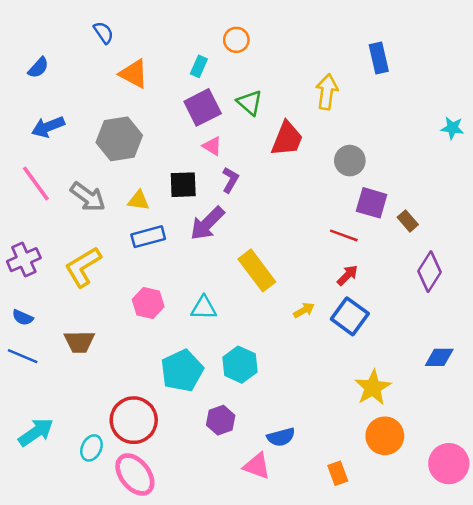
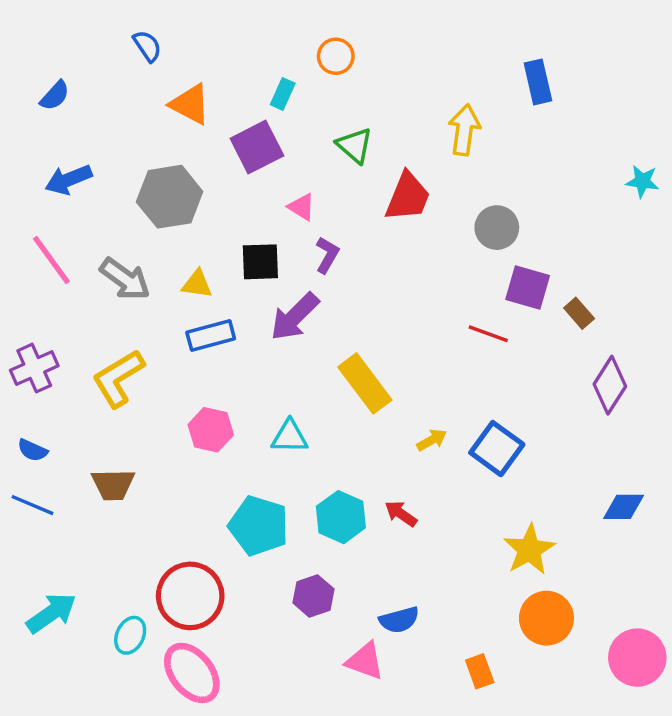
purple square: (203, 107) -> (257, 147), moved
red arrow: (347, 275) -> (401, 514), moved, turned -100
cyan pentagon: (182, 371) -> (259, 526), turned -30

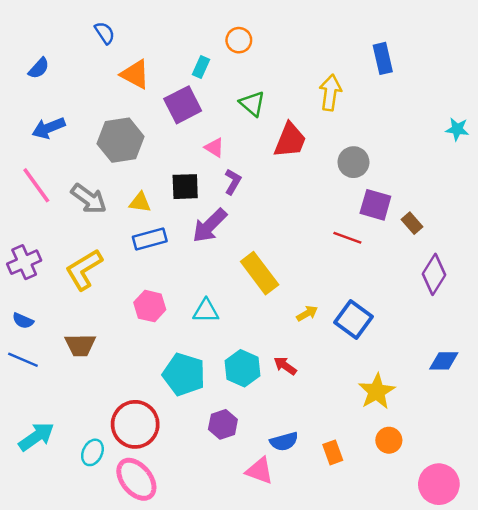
orange circle: (546, 618) -> (389, 440), size x0.7
pink circle: (637, 658) -> (439, 484), moved
orange rectangle: (480, 671) -> (333, 452), moved

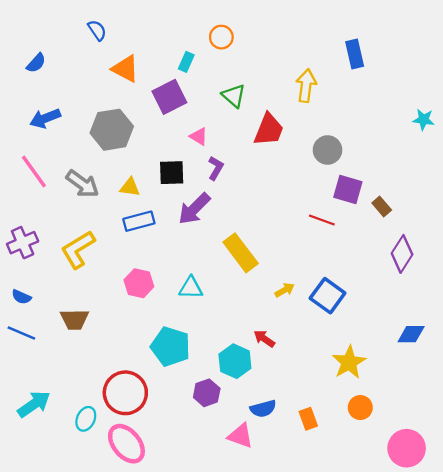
cyan hexagon: (242, 368) -> (235, 361), moved

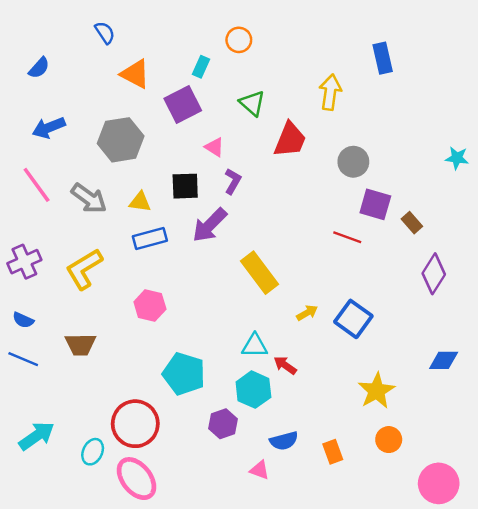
cyan star: (424, 120) -> (457, 158), moved
cyan triangle: (191, 288) -> (255, 346), moved
pink triangle: (241, 436) -> (260, 470), size x0.7

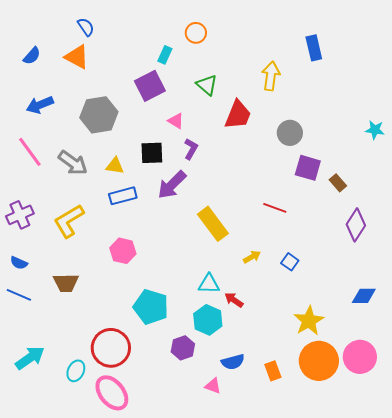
orange triangle: (135, 74) -> (77, 57), moved
red line: (347, 237) -> (275, 208), moved
blue square: (353, 319) -> (290, 262), size x0.6
orange circle: (389, 440) -> (319, 361), size x1.8
pink circle: (439, 483) -> (360, 357), moved

